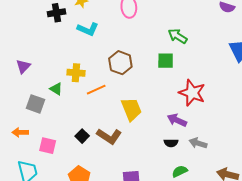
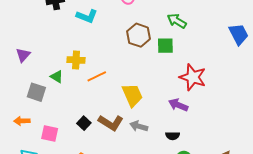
brown hexagon: (120, 63) -> (139, 35), moved
black semicircle: (171, 143) -> (173, 136), moved
gray arrow: (198, 143) -> (139, 126), moved

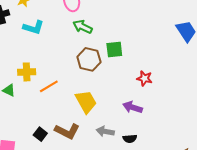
green arrow: (177, 21) -> (83, 27), moved
brown hexagon: (139, 35) -> (89, 59), moved
red star: (193, 77) -> (144, 78), size x0.6
gray arrow: (139, 126) -> (105, 131), moved

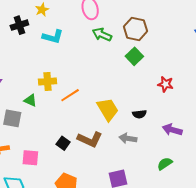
green square: (114, 50) -> (134, 56), turned -36
brown hexagon: (89, 59) -> (136, 29), moved
purple arrow: (133, 107) -> (172, 130), moved
black semicircle: (130, 139) -> (139, 114), moved

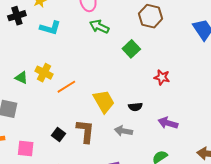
brown hexagon: (136, 29) -> (151, 16), moved
yellow cross: (48, 81) -> (44, 73), turned 30
green triangle: (30, 100) -> (21, 78), moved
brown L-shape: (90, 139) -> (85, 131), turned -110

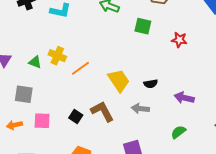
green square: (131, 49) -> (143, 26), turned -30
red star: (162, 77) -> (179, 40), moved
brown L-shape: (85, 131) -> (102, 111), turned -30
pink square: (26, 148) -> (42, 121), moved

